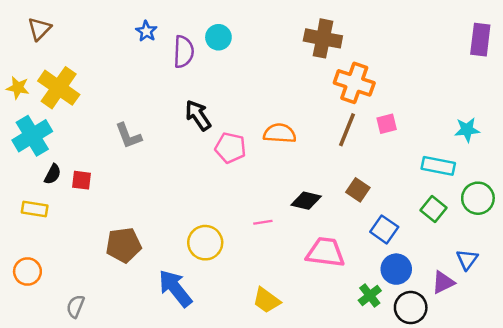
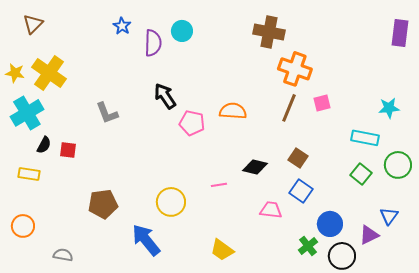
blue square: (384, 229) -> (301, 191), moved
pink trapezoid: (325, 252) -> (271, 210), size x0.7
gray semicircle: (75, 306) -> (63, 255), turned 78

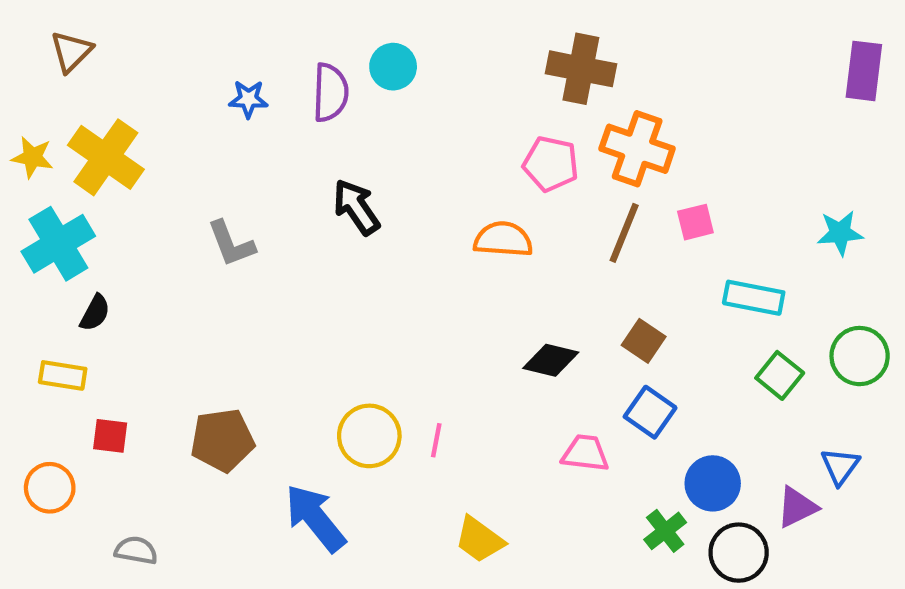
blue star: (122, 26) -> (248, 99), moved, turned -30
pink pentagon: (192, 123) -> (551, 164), moved
cyan rectangle: (365, 138) -> (754, 298), moved
red square: (68, 150) -> (110, 436), moved
pink line: (219, 185) -> (436, 440), moved, turned -70

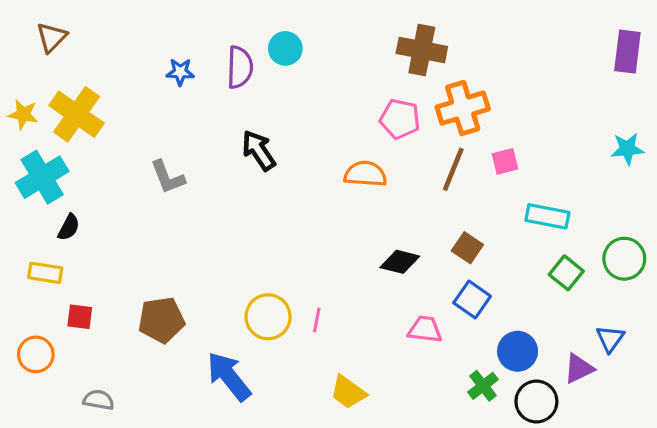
orange cross: (637, 149) -> (463, 108), turned -36
cyan star: (840, 233) -> (627, 149), moved

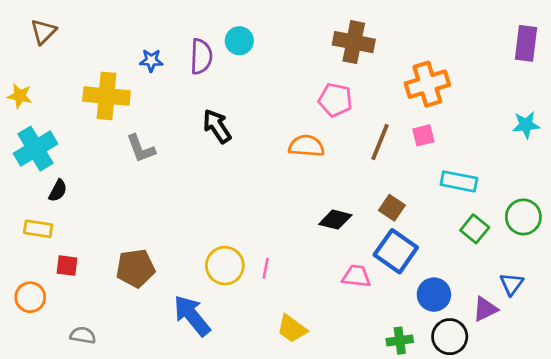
orange cross: (463, 108) -> (427, 84), moved
yellow cross: (77, 114) -> (106, 96), moved, turned -30
blue square: (472, 299) -> (396, 251), size x1.4
green cross: (483, 386) -> (400, 341), moved, turned 30

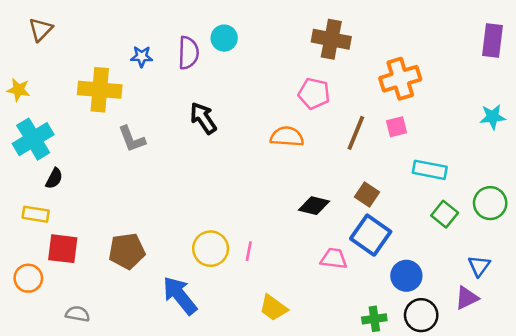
red square: (67, 266) -> (63, 249), size x1.5
purple triangle: (485, 309) -> (467, 298), moved

